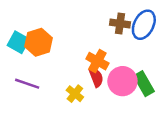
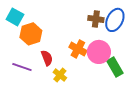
cyan square: (18, 42) -> (15, 17), moved
red semicircle: (96, 77) -> (47, 58), moved
pink circle: (122, 81) -> (99, 52), moved

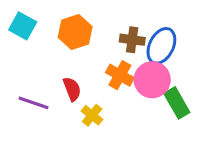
brown cross: (96, 19) -> (132, 40), moved
blue ellipse: (115, 20) -> (161, 46), moved
orange hexagon: (31, 34) -> (75, 32), moved

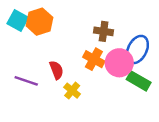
orange hexagon: (75, 32) -> (39, 22), moved
blue ellipse: (161, 46) -> (137, 49), moved
green rectangle: (177, 103) -> (139, 81), turned -30

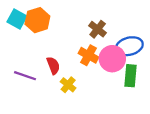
brown cross: (104, 31) -> (98, 29), turned 30
blue ellipse: (137, 49) -> (129, 46), turned 50
green rectangle: (139, 81) -> (130, 76), turned 65

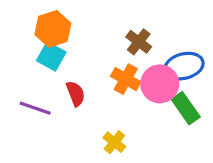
cyan square: (17, 19) -> (51, 56), moved
green rectangle: (130, 76) -> (186, 108), turned -40
yellow cross: (68, 85) -> (114, 142), moved

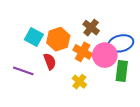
orange hexagon: (53, 29) -> (58, 39), moved
green rectangle: (186, 108) -> (122, 71), turned 42
yellow cross: (114, 142) -> (79, 82), moved

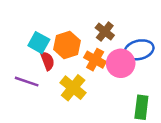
red semicircle: (50, 61) -> (47, 61), moved
green rectangle: (122, 71) -> (141, 107), moved
yellow cross: (79, 82) -> (73, 88), moved, size x1.5

